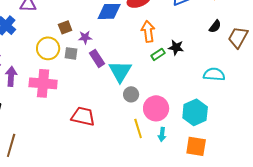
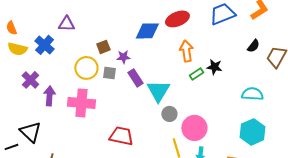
cyan hexagon: (195, 112) -> (252, 132), moved

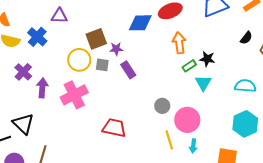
brown square: (103, 47) -> (96, 39), size x1.5
cyan triangle: (158, 91) -> (203, 83), moved, size x0.7
pink cross: (81, 103) -> (74, 95), turned -32

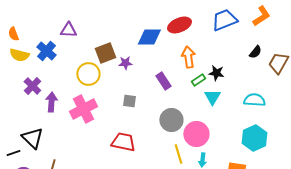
gray square: (102, 65) -> (129, 101), moved
purple rectangle: (128, 70) -> (163, 81), moved
gray circle: (162, 106) -> (171, 120), size x1.5

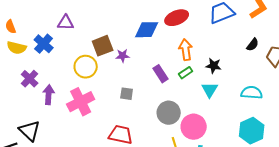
green rectangle: (198, 80) -> (186, 73), moved

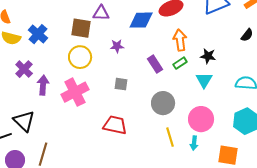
purple triangle: (66, 23) -> (101, 13), moved
brown square: (103, 46) -> (81, 28), moved, turned 30
pink circle: (194, 127) -> (201, 119), moved

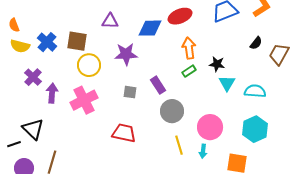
brown square: (81, 28) -> (77, 41), moved
purple star: (117, 46) -> (126, 54), size x1.6
purple rectangle: (155, 64) -> (158, 85), moved
cyan triangle: (204, 80) -> (227, 83), moved

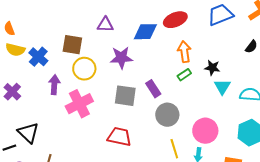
blue cross: (47, 42) -> (38, 57), moved
purple cross: (33, 77) -> (12, 92), moved
gray square: (130, 92) -> (125, 96), size x1.6
purple arrow: (52, 93) -> (54, 85), moved

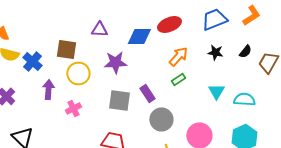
orange arrow: (184, 52) -> (178, 56), turned 50
black star: (212, 68) -> (215, 52), moved
pink cross: (79, 104) -> (73, 108), size x0.6

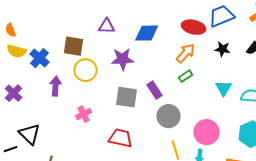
red ellipse: (169, 24) -> (194, 27), moved, turned 35
pink cross: (73, 108) -> (84, 114), moved

